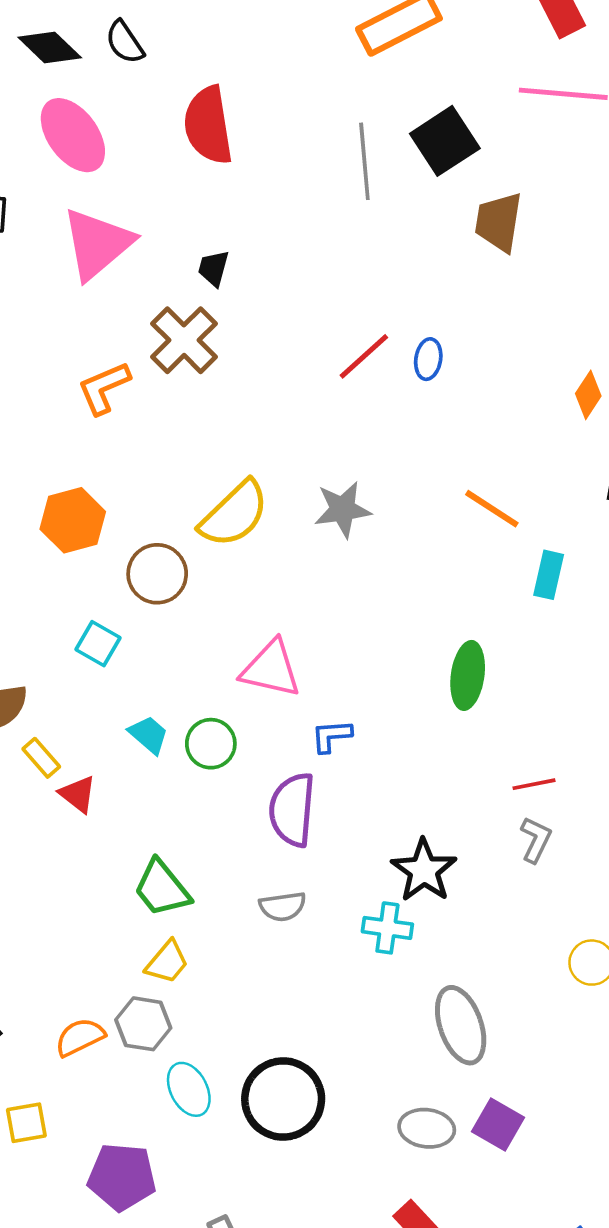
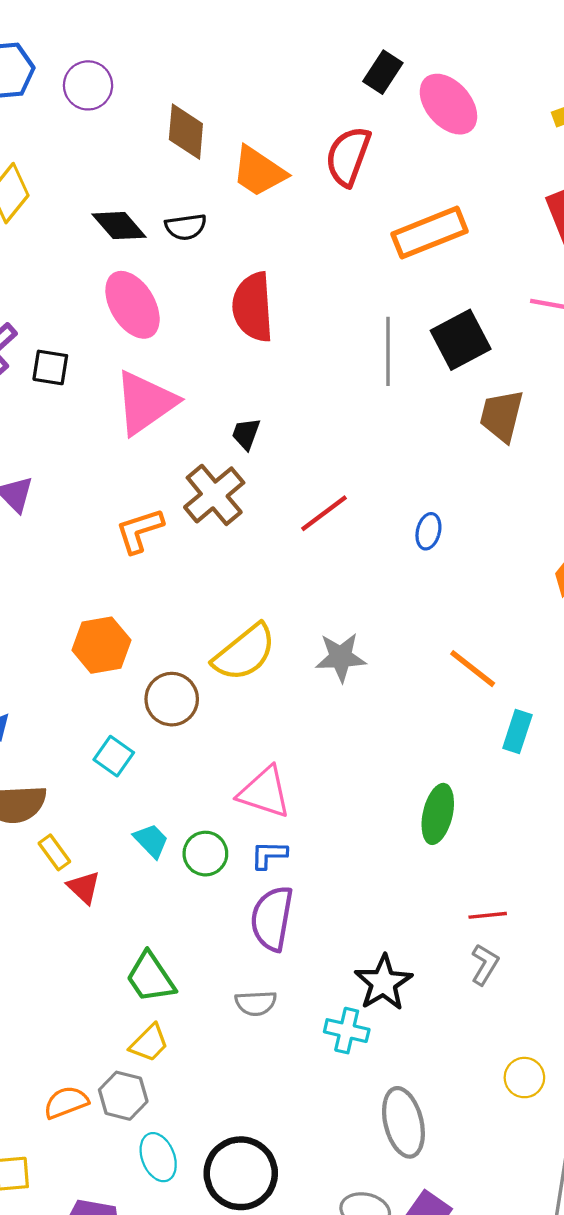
black semicircle: (125, 42) -> (186, 227), turned -69
red line: (364, 356) -> (324, 513), moved
blue L-shape: (331, 736) -> (269, 855), moved

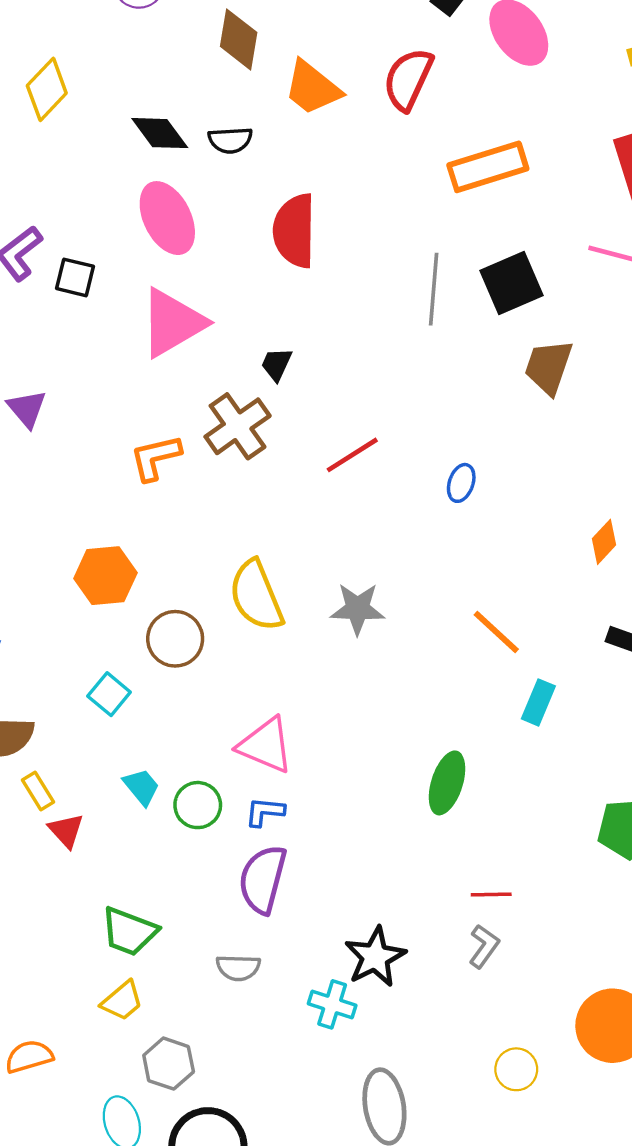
yellow semicircle: (245, 653) -> (256, 596), turned 102
green trapezoid: (151, 977) -> (129, 931), turned -40
gray hexagon: (123, 1096) -> (169, 1064), moved

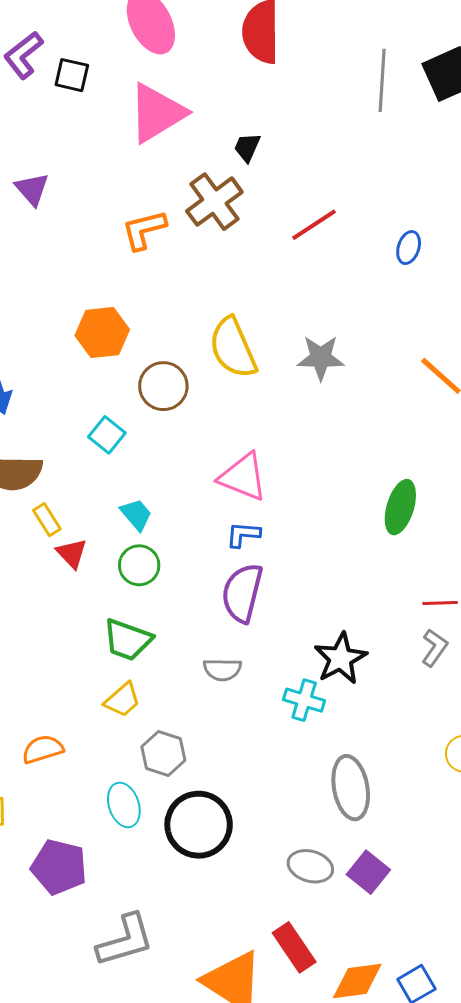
green circle: (198, 805) -> (139, 565), moved

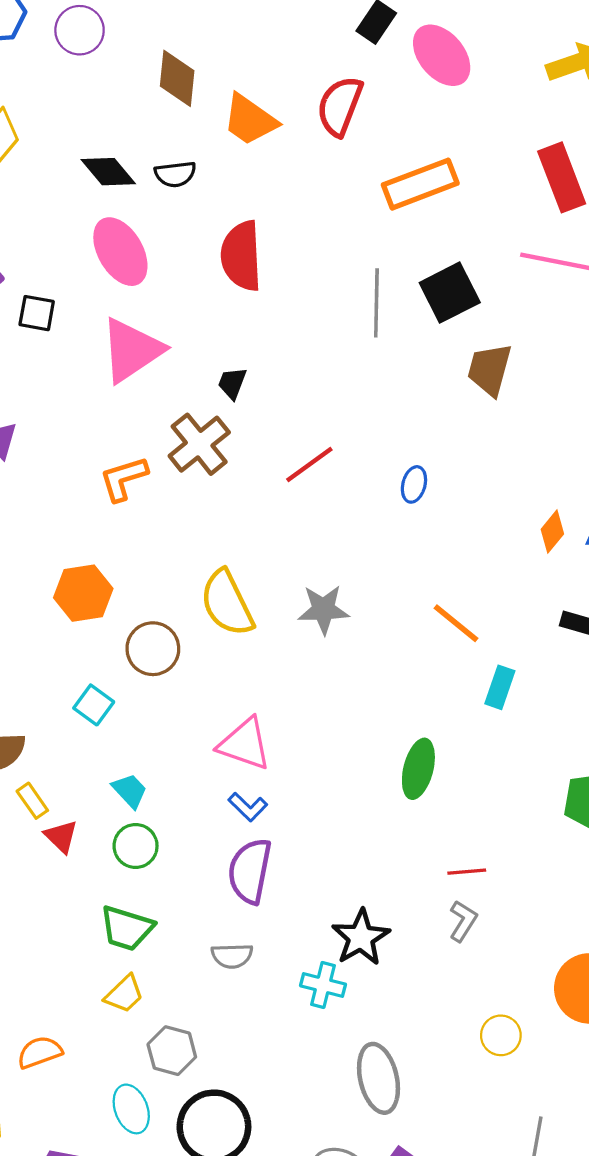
blue L-shape: (243, 534) -> (248, 807), turned -138

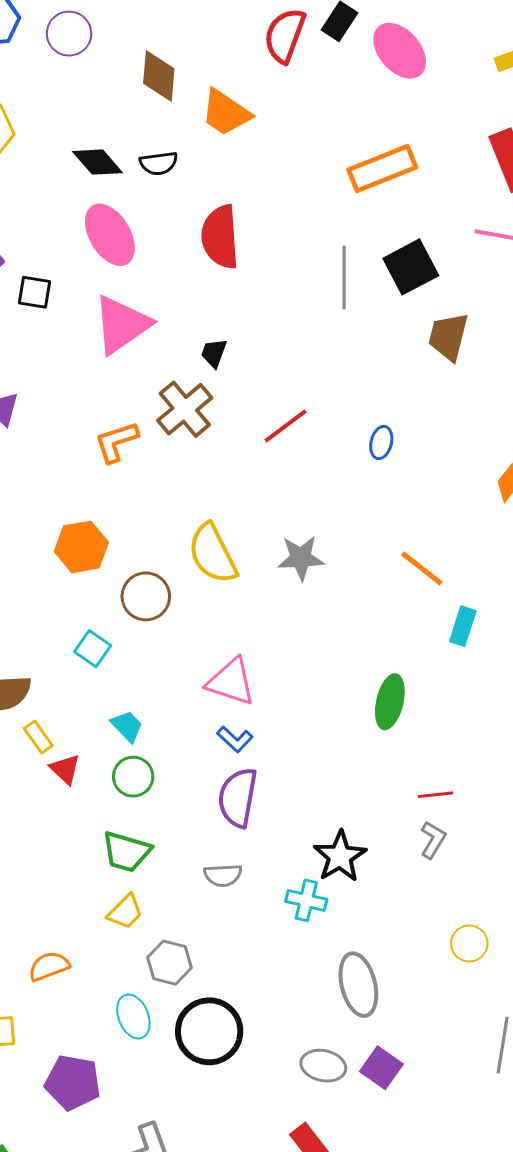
red semicircle: (340, 106) -> (285, 35), moved

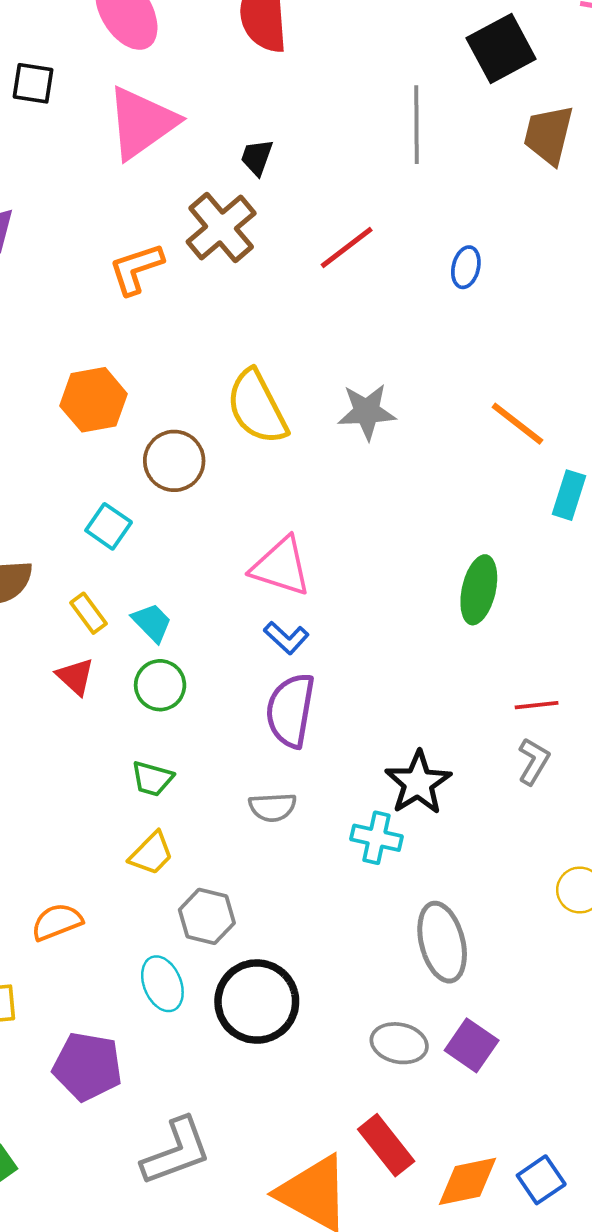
gray line: (344, 278) -> (416, 125), moved
yellow rectangle: (38, 737) -> (88, 613), moved
green trapezoid: (126, 852) -> (152, 779), size x0.7

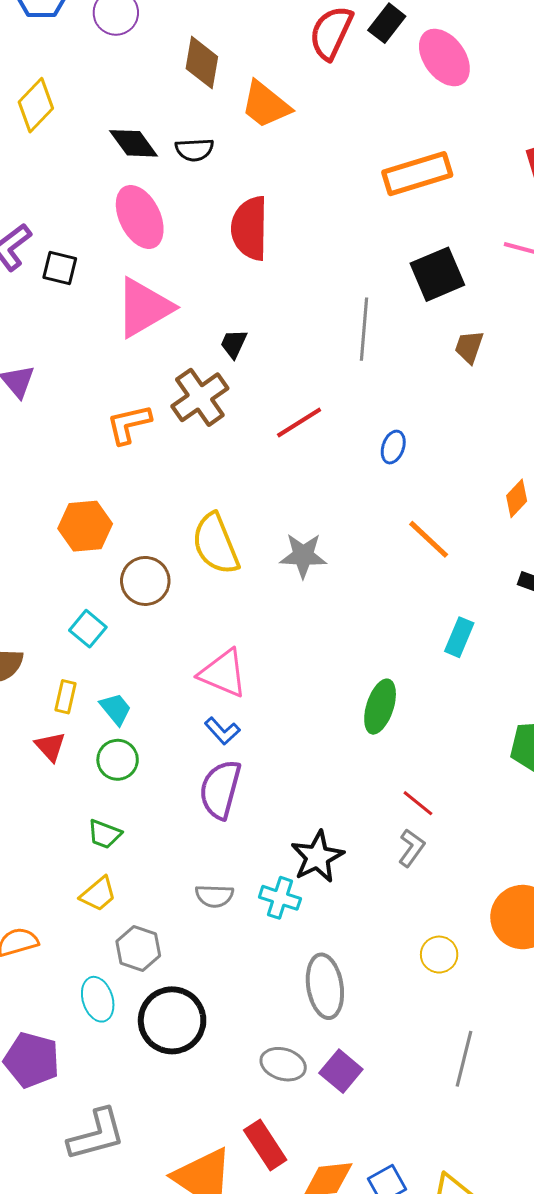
brown trapezoid: (548, 135) -> (469, 347), size x0.7
orange line: (517, 424) -> (429, 539), moved
yellow rectangle: (88, 613) -> (65, 697), turned 44
red line: (537, 705) -> (418, 803), turned 40
gray semicircle: (273, 807) -> (214, 896), moved

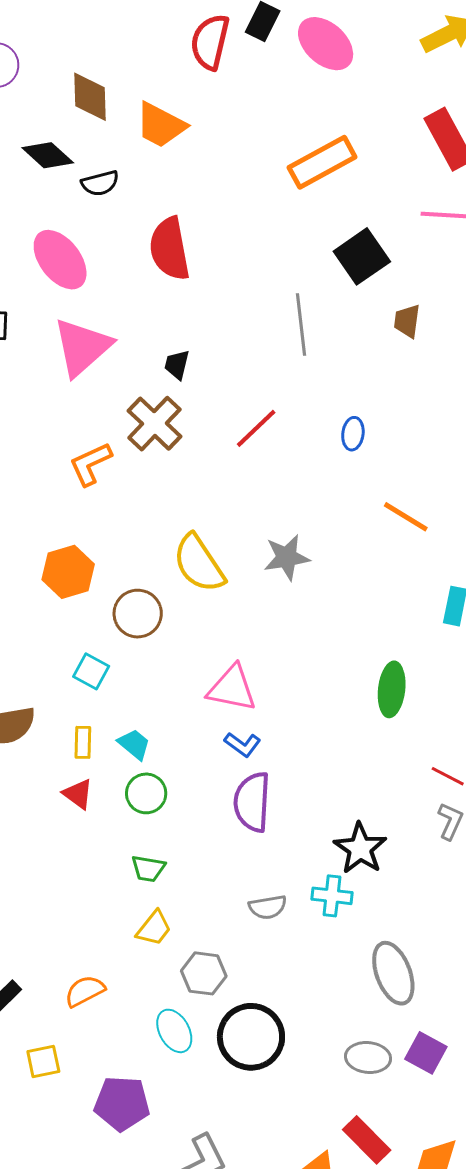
black diamond: (133, 143) -> (48, 155), moved

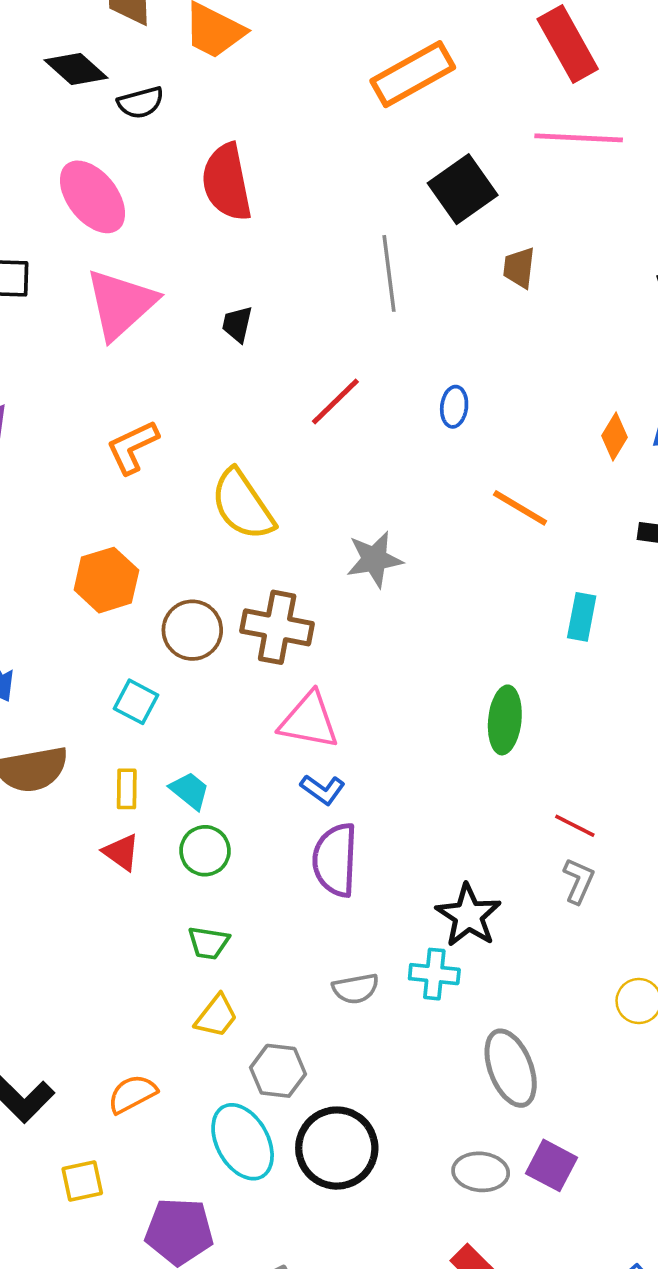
brown cross: (155, 424) -> (277, 627), moved, turned -32
yellow semicircle: (199, 563) -> (243, 505), moved
cyan ellipse: (174, 1031) -> (243, 1142), size x1.4

